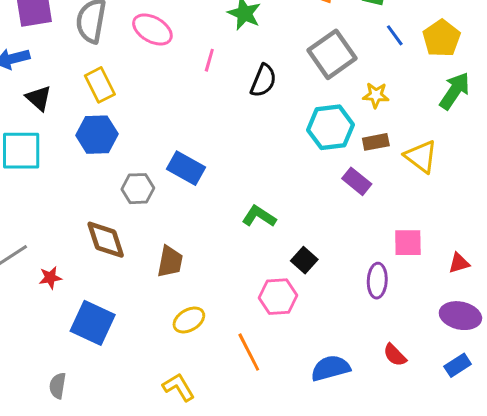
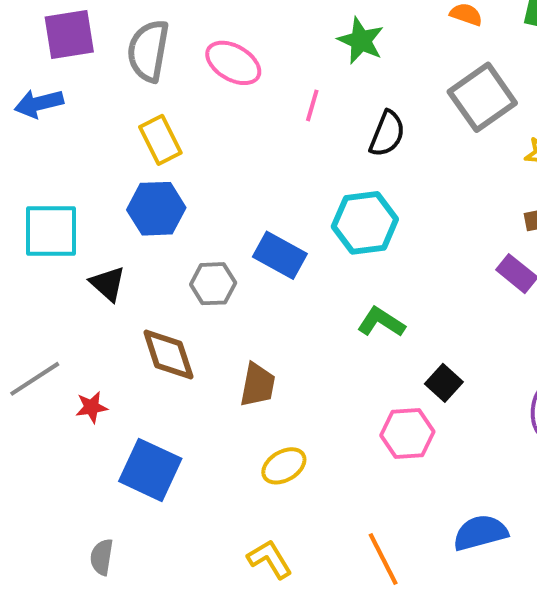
black triangle: (39, 98) -> (108, 284), moved
cyan hexagon: (331, 127) -> (365, 223), moved
orange line: (249, 352) -> (383, 559), moved

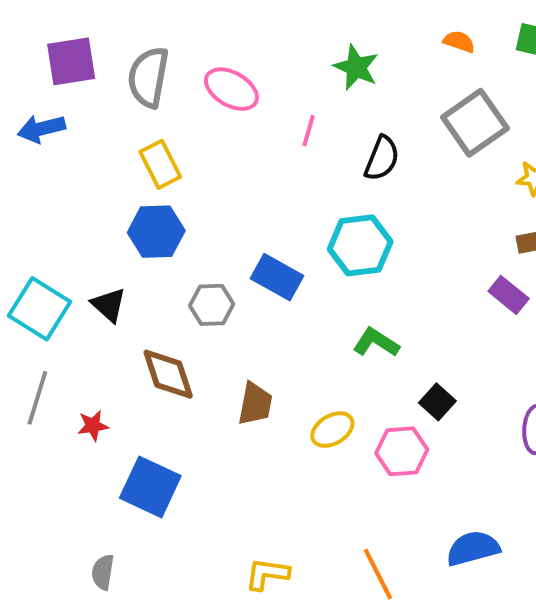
cyan square: (51, 231) -> (39, 309), moved, turned 32
gray line: (35, 379) -> (37, 398), turned -40
yellow ellipse: (284, 466) -> (332, 430), moved
yellow L-shape: (270, 559) -> (267, 574), turned -51

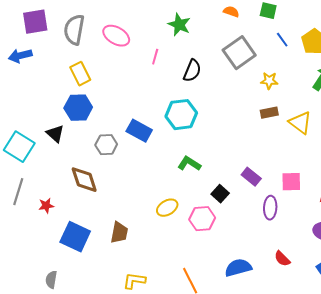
purple rectangle: (509, 295) -> (251, 177), moved
black triangle: (109, 305) -> (55, 134), moved
brown trapezoid: (255, 404) -> (119, 233), moved

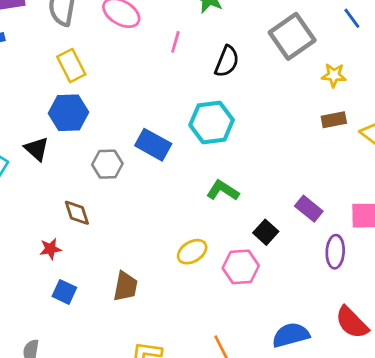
brown diamond: (84, 180) -> (77, 213), size x0.7
red star: (46, 206) -> (50, 249), moved
blue square: (75, 237) -> (64, 292), size x0.6
red semicircle: (282, 259) -> (352, 323), size x1.5

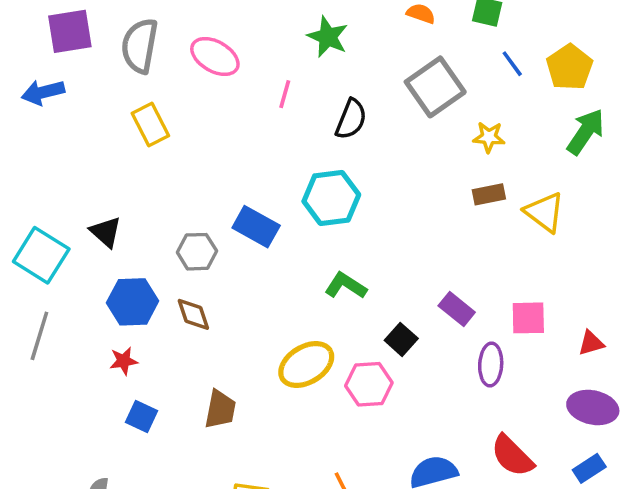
blue hexagon: (68, 113) -> (133, 302), moved
brown diamond: (77, 213) -> (193, 314), moved
yellow ellipse: (192, 252) -> (306, 365), size x1.4

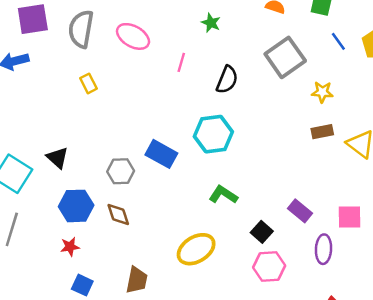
green star: (328, 37) -> (211, 23), size x0.7
yellow rectangle: (150, 125) -> (88, 83), size x0.7
pink hexagon: (369, 384) -> (269, 267), moved

